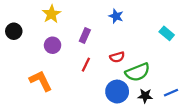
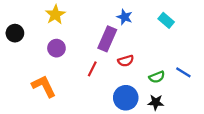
cyan rectangle: (167, 33) -> (166, 20), moved
purple rectangle: (85, 36) -> (107, 39), moved, size x1.5
green semicircle: (138, 72) -> (157, 77), moved, size x0.6
blue line: (171, 93) -> (183, 72), moved, turned 56

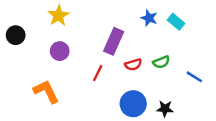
blue star: (125, 17) -> (149, 18), moved
green semicircle: (157, 77) -> (161, 62), moved

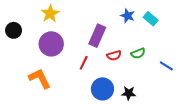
purple circle: (60, 51) -> (51, 44), size x1.5
blue circle: (133, 104) -> (102, 89), moved
black star: (165, 109) -> (129, 93), moved

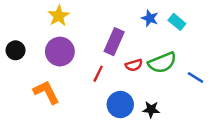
black circle: (14, 30) -> (16, 50), moved
green semicircle: (138, 53) -> (162, 63), size x1.6

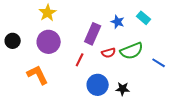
blue star: (150, 18) -> (118, 22), moved

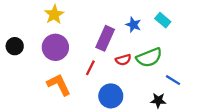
blue line: (159, 63) -> (173, 80), moved
orange L-shape: (38, 75) -> (59, 85), moved
black star: (123, 89) -> (158, 100), moved

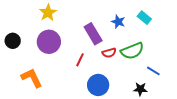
purple rectangle: (105, 38) -> (93, 34), turned -55
orange L-shape: (59, 85) -> (32, 78), moved

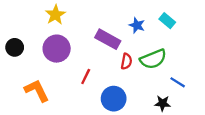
purple rectangle: (93, 34) -> (108, 39), turned -30
red semicircle: (109, 53) -> (126, 61), turned -64
red line: (80, 60) -> (86, 76), moved

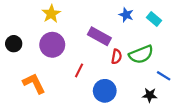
blue star: (137, 25) -> (126, 15), moved

